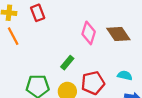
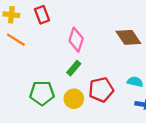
pink diamond: (89, 33) -> (76, 40), moved
orange line: (13, 36) -> (16, 40), turned -30

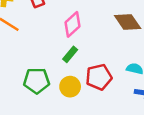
pink diamond: (76, 40) -> (72, 24), turned 30

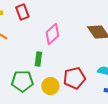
green rectangle: (70, 54) -> (38, 59), moved, turned -32

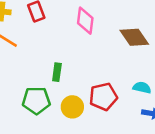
pink diamond: (52, 34) -> (85, 21), moved, turned -40

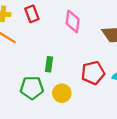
red pentagon: (103, 97) -> (93, 73), moved

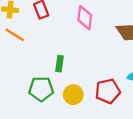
red pentagon: (93, 73) -> (108, 91), moved

